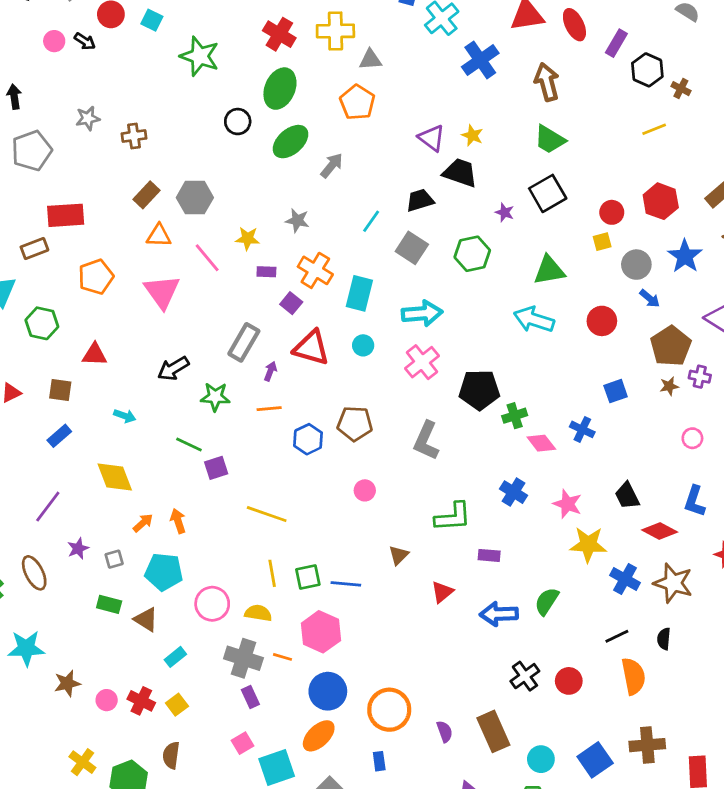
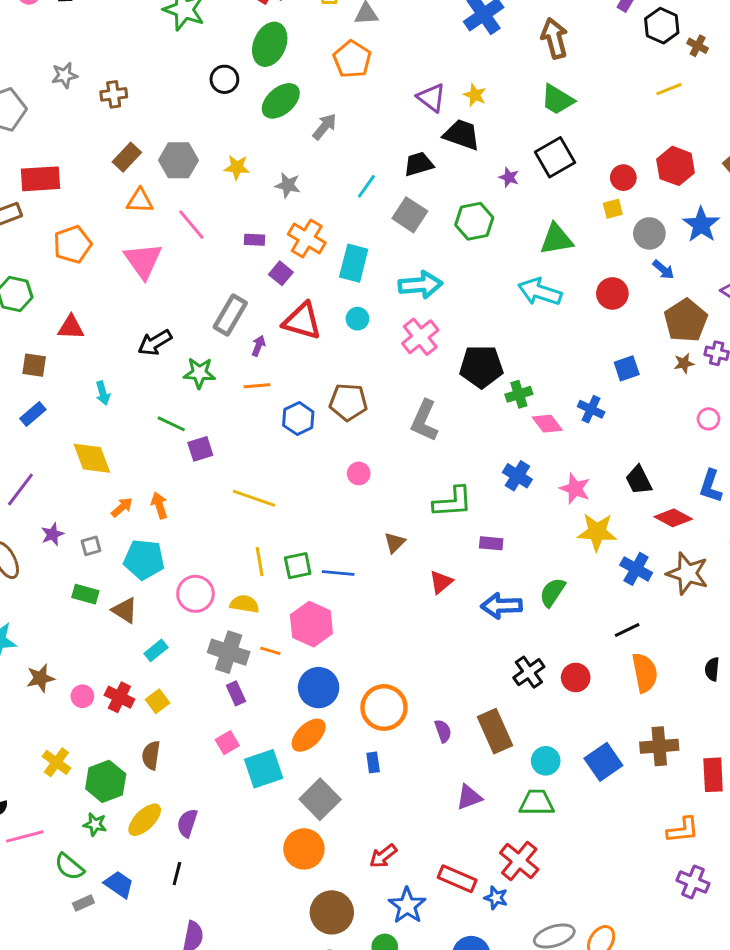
yellow star: (247, 238) -> (237, 167), moved
cyan arrow: (125, 416) -> (103, 393), turned 55
black semicircle: (664, 639) -> (712, 669), moved

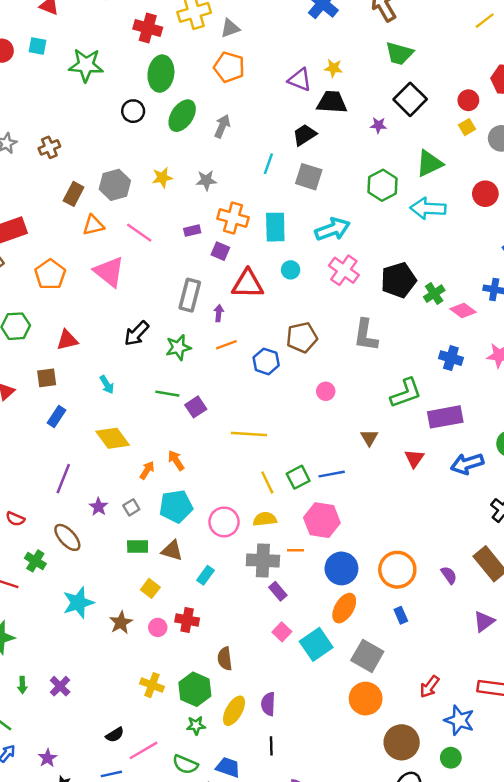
green hexagon: (474, 221) -> (383, 185), moved
purple rectangle: (491, 543) -> (445, 417), size x1.8
yellow square: (157, 701) -> (150, 588), moved

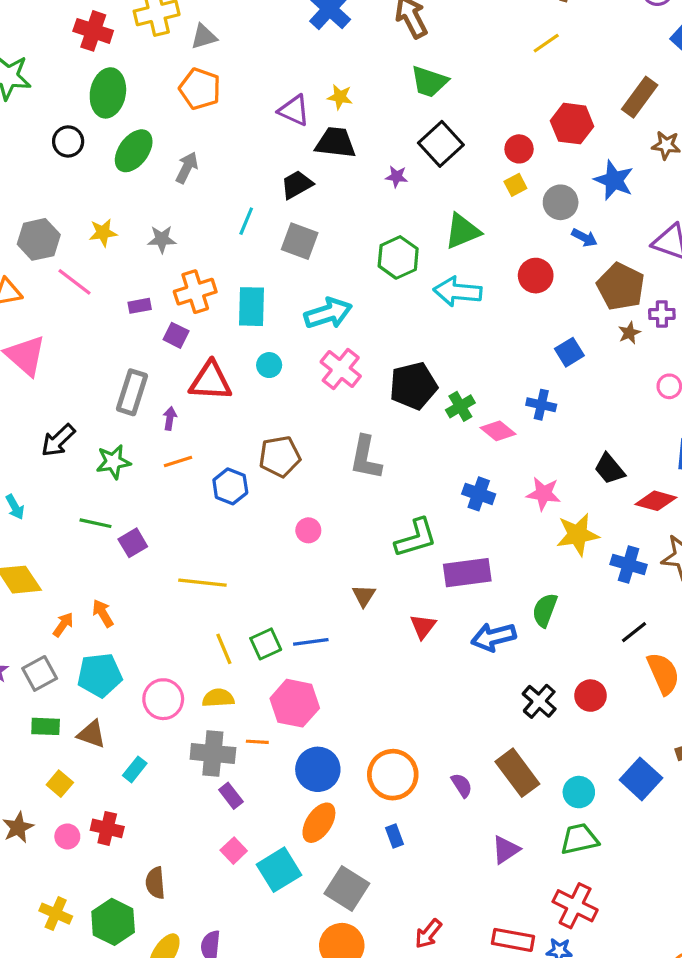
orange cross: (233, 218) -> (195, 292), turned -36
pink line: (139, 233) -> (75, 282), moved
gray square: (131, 507) -> (40, 673), size x1.5

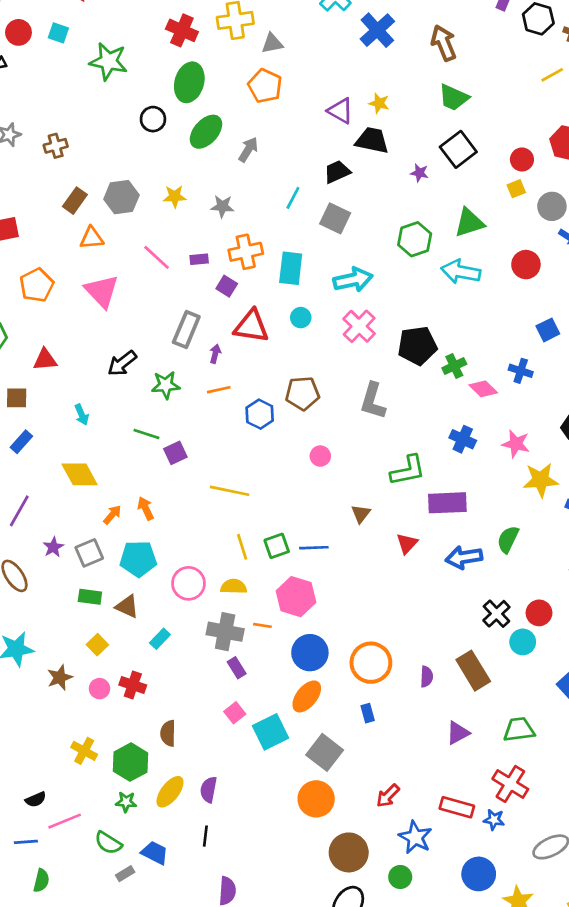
pink line: (75, 282) -> (157, 257), moved
purple semicircle: (462, 785) -> (427, 677), turned 30
cyan circle: (579, 792) -> (523, 642), moved

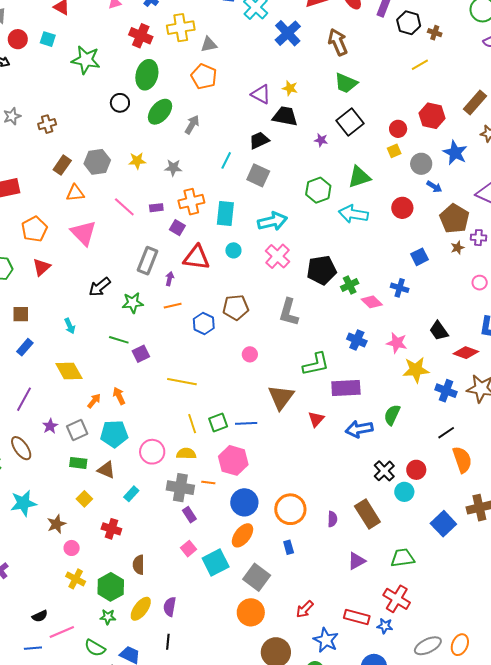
red triangle: (45, 360) -> (42, 267), moved, turned -36
brown triangle: (361, 514) -> (281, 397), size x1.8
pink circle: (100, 689) -> (72, 548), moved

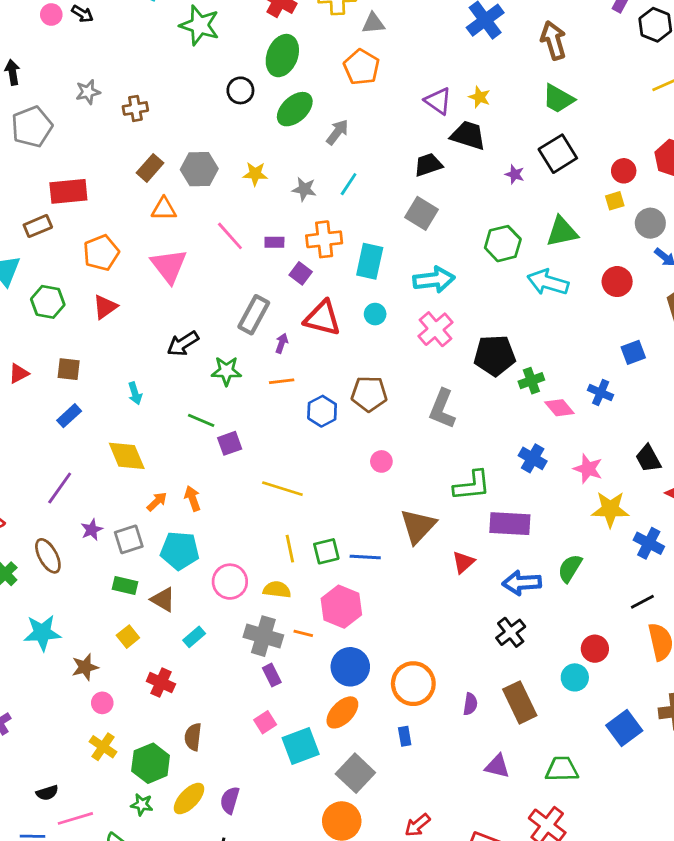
cyan line: (226, 160) -> (349, 184), moved
black cross: (384, 471) -> (511, 632), moved
purple triangle: (357, 561) -> (497, 766), turned 36

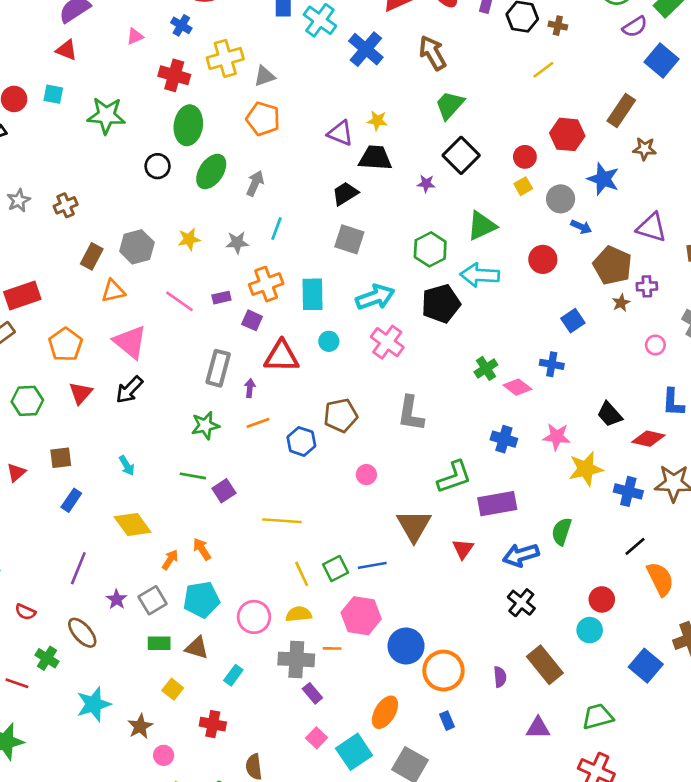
green trapezoid: (558, 99) -> (450, 105), turned 116
black arrow: (183, 344) -> (129, 390), moved
black pentagon: (495, 355) -> (441, 304), moved
blue circle: (350, 667) -> (406, 646), moved

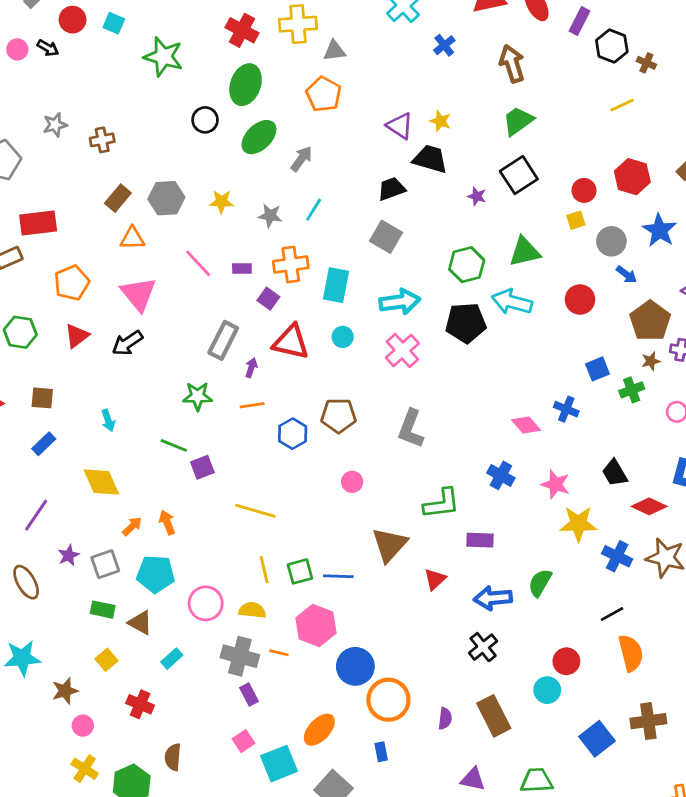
blue cross: (366, 49) -> (444, 45), size x0.6
green cross: (486, 368) -> (632, 390), moved
purple rectangle: (497, 504) -> (480, 540), size x0.7

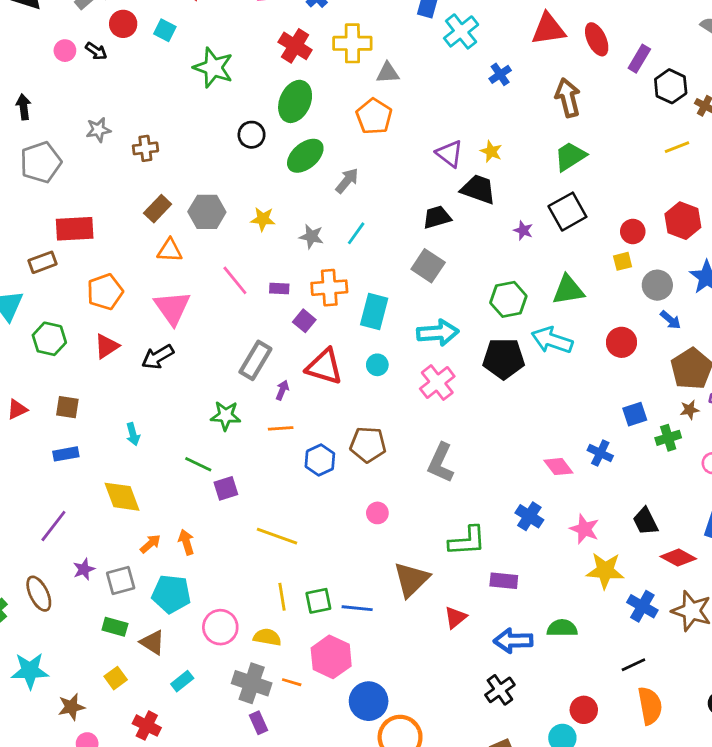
blue rectangle: (44, 444) -> (66, 454), turned 30
green semicircle: (540, 583) -> (562, 628), turned 56

